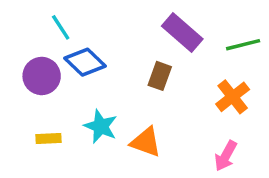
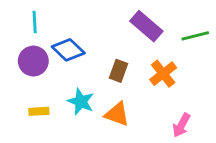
cyan line: (61, 27) -> (35, 22), moved, turned 30
brown rectangle: (160, 76) -> (118, 71), moved
orange cross: (233, 97) -> (163, 74), moved

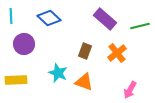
cyan line: (35, 22) -> (11, 16), moved
blue diamond: (68, 50) -> (49, 18), moved
yellow rectangle: (39, 111) -> (16, 80), moved, size x1.5

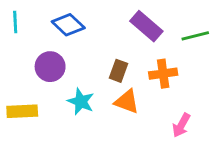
purple circle: (24, 44) -> (50, 67), moved
orange cross: (117, 53) -> (163, 74), turned 30
orange triangle: (84, 82) -> (127, 102), moved

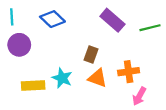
purple circle: (50, 67) -> (19, 45), moved
orange cross: (163, 74) -> (129, 72), moved
yellow rectangle: (22, 111) -> (33, 86), moved

